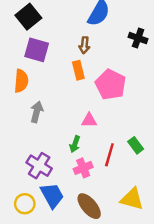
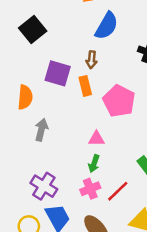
purple square: (37, 50) -> (58, 73), moved
green arrow: (75, 144) -> (94, 164), moved
red line: (109, 155) -> (118, 191), moved, turned 30

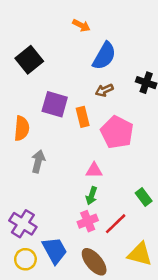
brown arrow: (91, 60) -> (104, 90), moved, turned 60
purple cross: (44, 186) -> (23, 224), moved

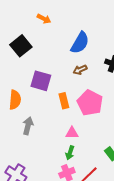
orange arrow: (81, 25) -> (44, 19), moved
orange rectangle: (83, 117) -> (64, 101), moved

